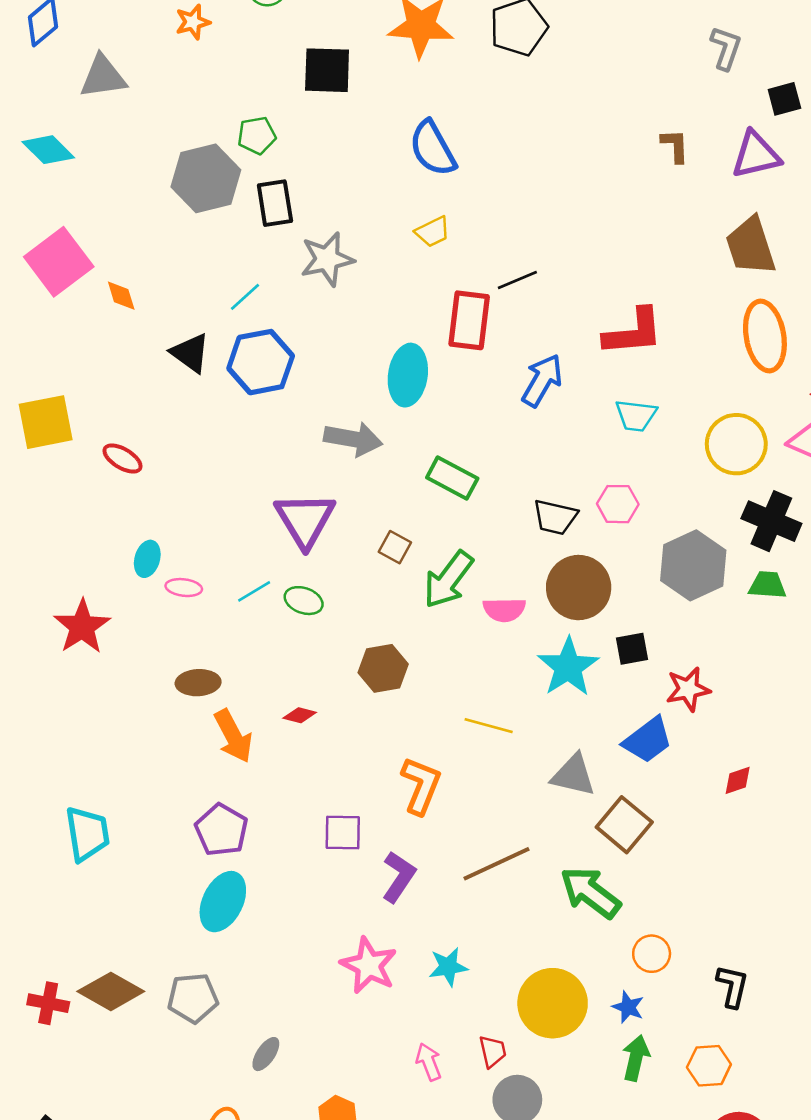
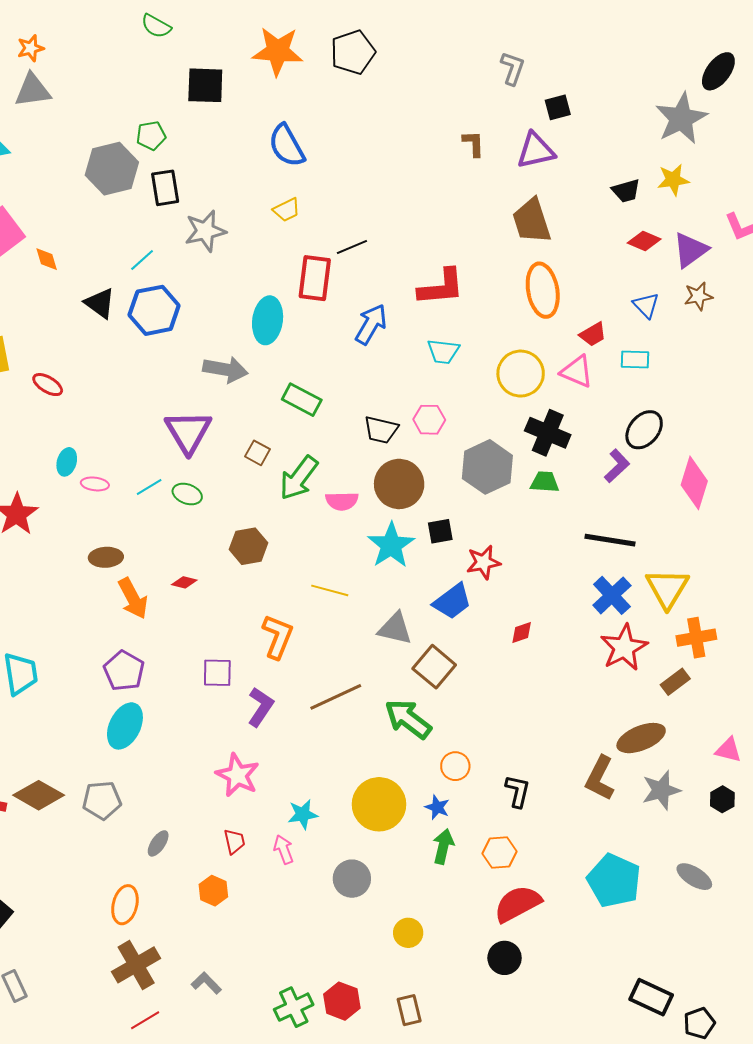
orange star: (193, 22) -> (31, 48), moved
cyan star: (448, 967) -> (303, 814), moved
red trapezoid: (493, 1051) -> (234, 841), moved

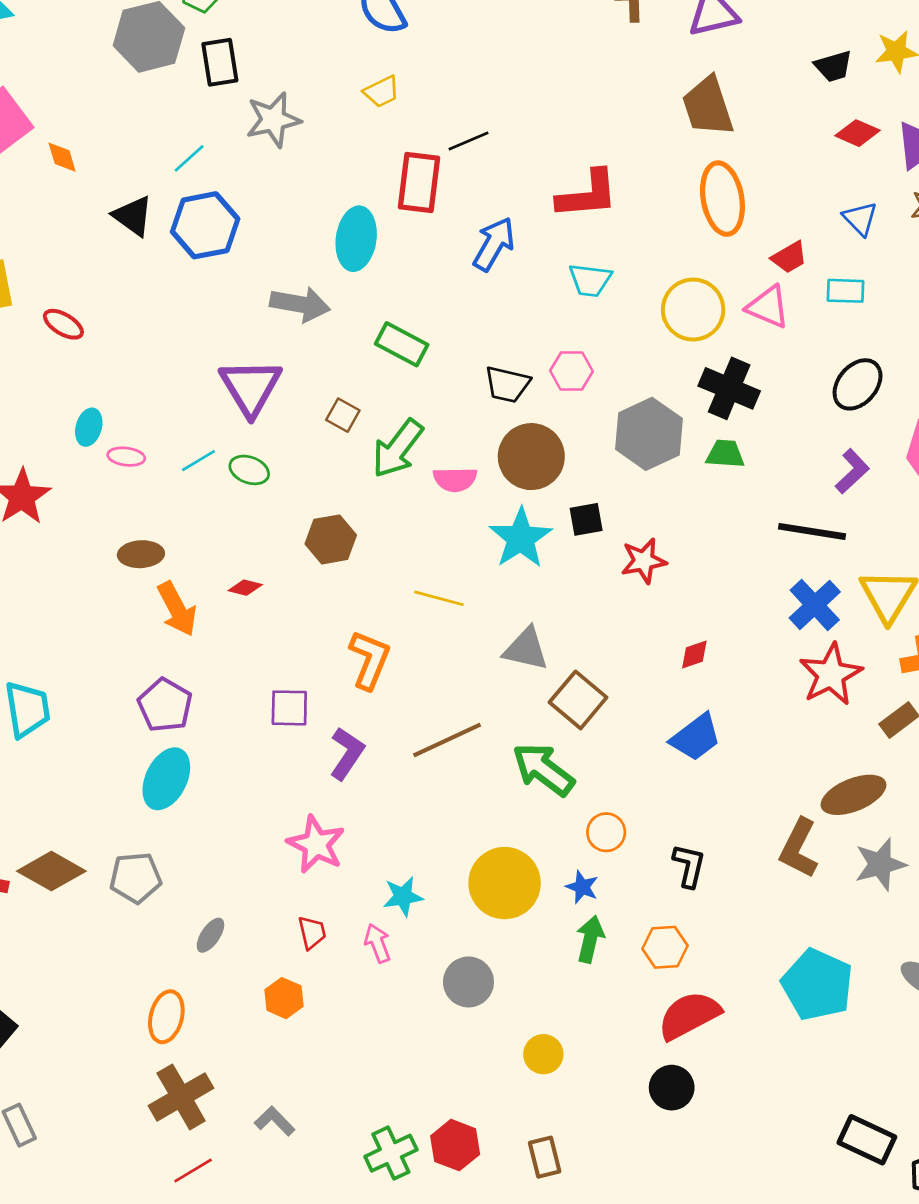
purple L-shape: (617, 466) -> (852, 471), moved
blue trapezoid: (452, 601) -> (696, 737), moved

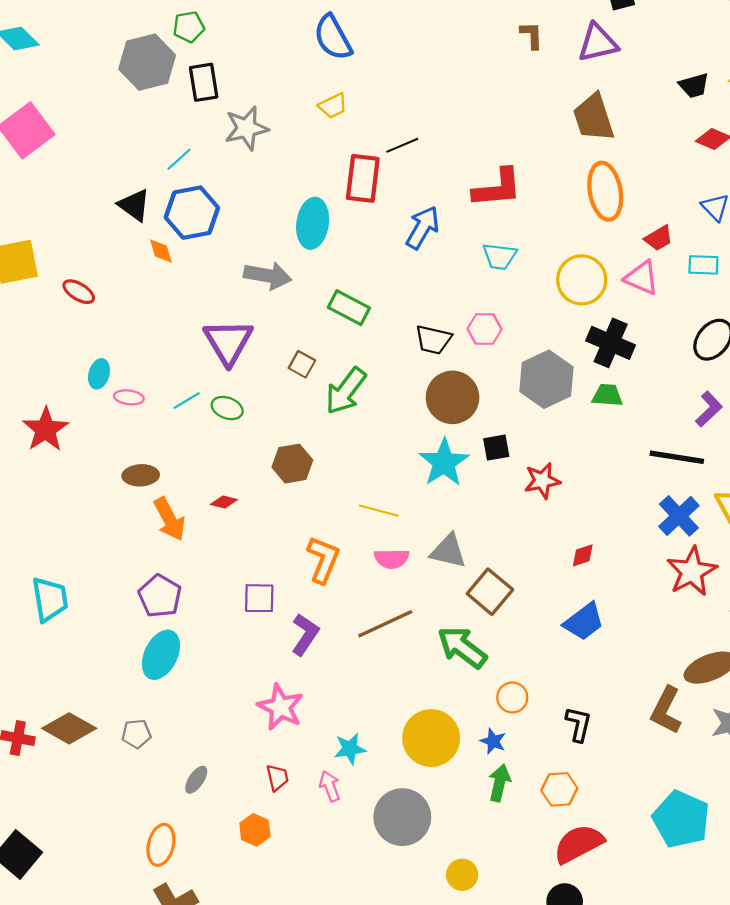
orange diamond: (62, 157) -> (161, 251), moved
pink semicircle: (455, 479) -> (392, 559), moved
gray pentagon: (136, 878) -> (136, 734), size x0.7
gray circle: (468, 982) -> (402, 817), size x1.4

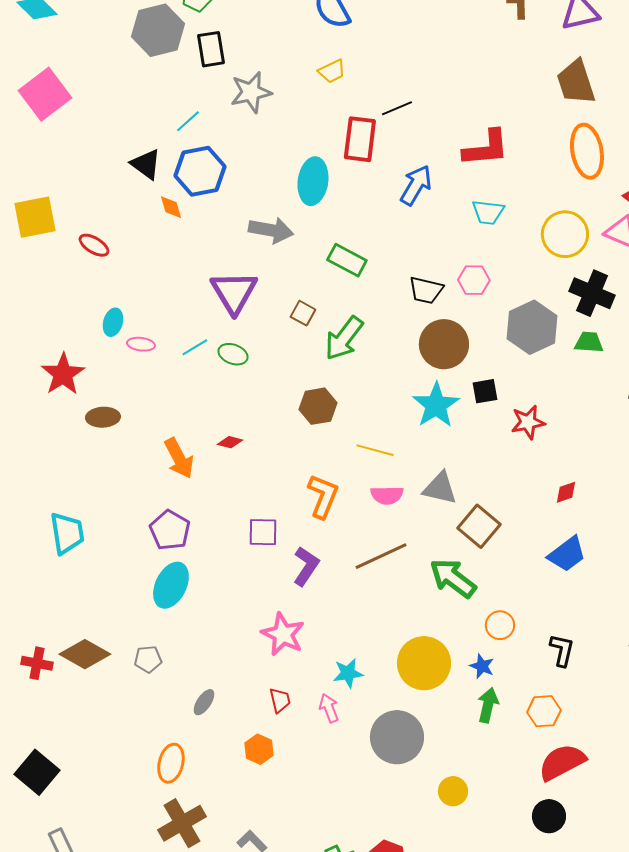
brown hexagon: (292, 464) -> (318, 406), moved
brown ellipse: (141, 475) -> (103, 417), moved

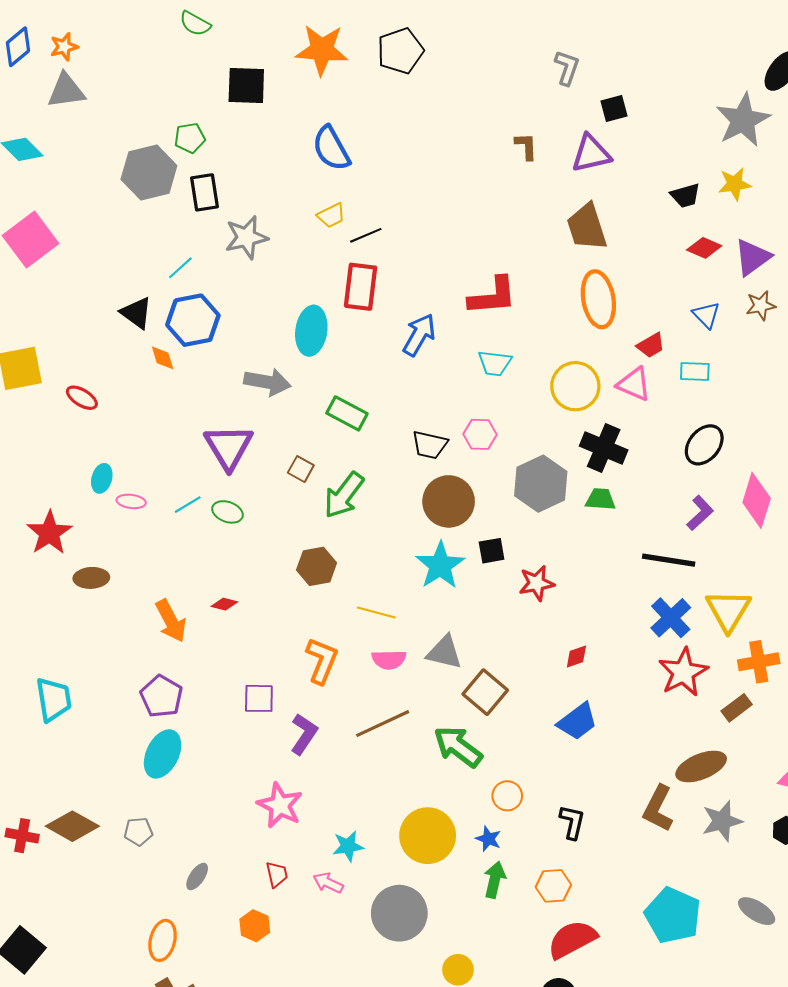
black line: (397, 108) -> (366, 235), moved
pink arrow: (329, 708) -> (328, 883), turned -44

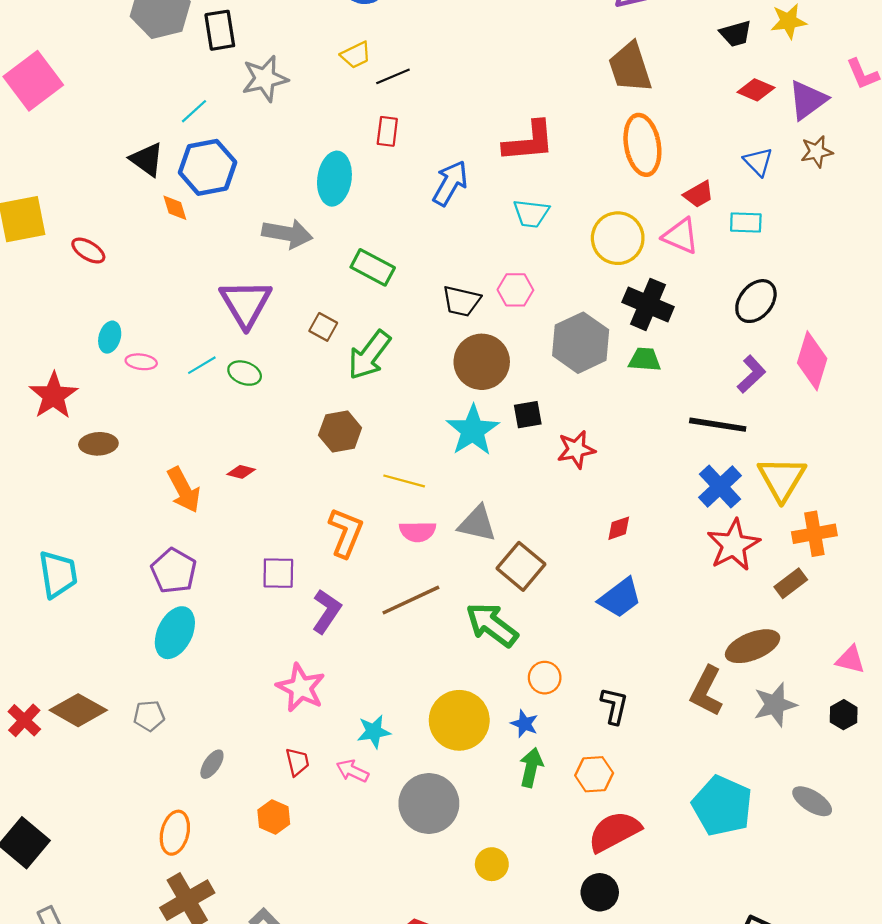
red rectangle: (361, 287) -> (387, 131), size x0.6
red cross: (22, 836) -> (24, 720), turned 32

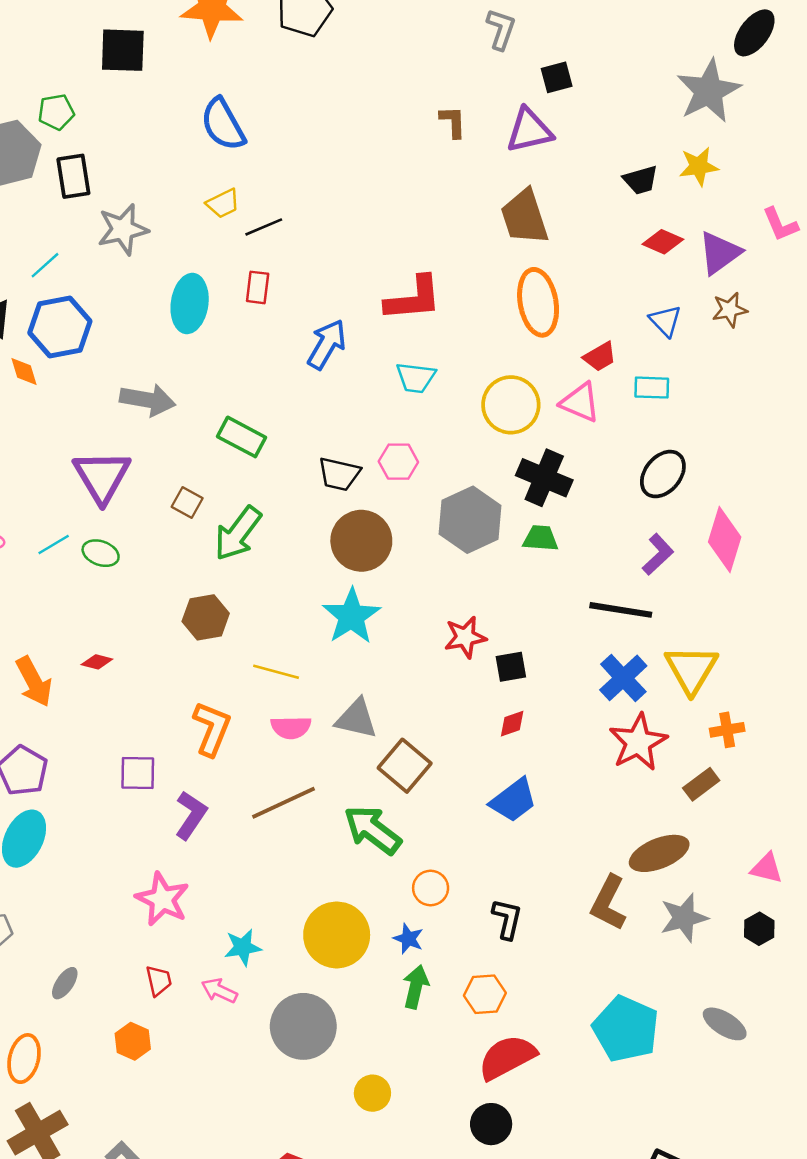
cyan ellipse: (334, 179) -> (190, 304), moved
black square: (528, 415) -> (511, 667), moved
orange cross: (814, 534) -> (727, 730), size x0.7

